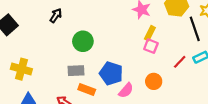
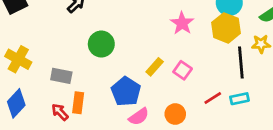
yellow rectangle: (150, 33) -> (155, 67), moved
gray rectangle: (76, 71) -> (61, 76), moved
orange rectangle: (87, 89) -> (78, 103), moved, turned 63

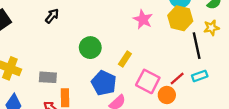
green circle: (101, 44) -> (90, 48), moved
pink square: (183, 70) -> (148, 81), moved, size x1.5
orange circle: (175, 114) -> (167, 95), moved

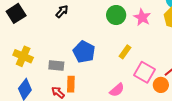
green circle: (90, 48) -> (116, 15), moved
blue pentagon: (104, 83) -> (84, 52), moved

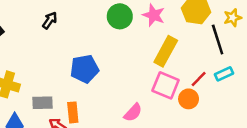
blue pentagon: (84, 52) -> (85, 69), turned -30
yellow rectangle: (125, 52) -> (166, 51), moved, size x1.6
gray rectangle: (56, 65) -> (42, 103), moved

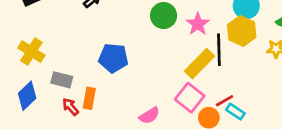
black line: (218, 40) -> (219, 50), moved
cyan rectangle: (224, 74) -> (235, 112), moved, turned 42

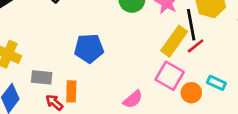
red line: (225, 101) -> (196, 46), moved

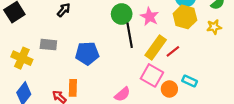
black line: (191, 25) -> (130, 35), moved
gray rectangle: (42, 77) -> (48, 45), moved

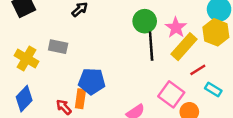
yellow rectangle: (156, 48) -> (184, 47), moved
blue pentagon: (87, 53) -> (92, 81), moved
cyan rectangle: (190, 81) -> (213, 90), moved

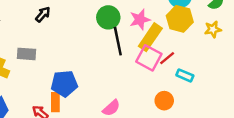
pink star: (176, 28) -> (140, 20), turned 30
pink square: (171, 94) -> (149, 58), moved

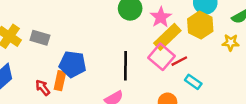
pink star: (140, 20) -> (161, 17), turned -30
black line: (118, 41) -> (125, 66), moved
gray rectangle: (27, 54) -> (40, 38), moved

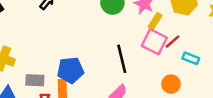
yellow rectangle: (167, 37) -> (155, 21), size x0.6
gray rectangle: (40, 38) -> (35, 80), moved

